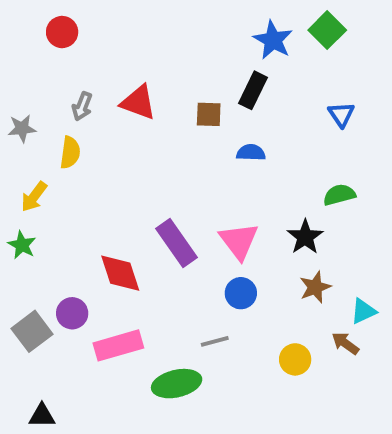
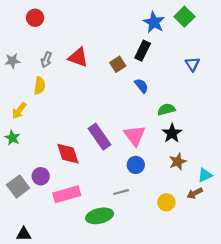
brown square: (209, 114) -> (118, 64), turned -35
gray star: (22, 128) -> (12, 61), moved
blue semicircle: (251, 153) -> (141, 86), turned 49
green semicircle: (339, 195) -> (166, 109), moved
brown arrow: (345, 343) -> (195, 193), turned -63

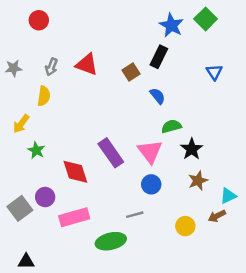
green semicircle: (166, 109) -> (171, 126), moved
green star: (12, 138) -> (36, 150), moved

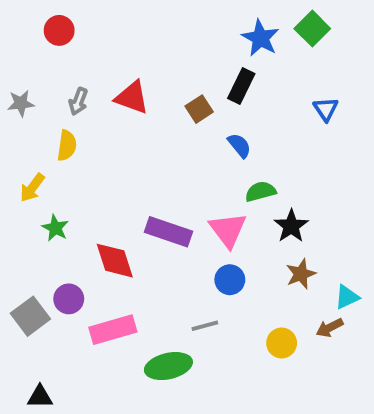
purple rectangle: (111, 153) -> (168, 232), turned -36

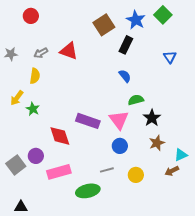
gray arrow: (78, 101) -> (41, 53), turned 40
brown square: (199, 109) -> (104, 25), moved, size x1.5
green star: (55, 228) -> (33, 109), moved
yellow circle: (282, 343) -> (136, 175), moved

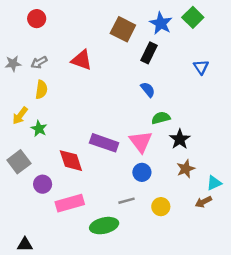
brown square: (104, 25) -> (123, 29), turned -30
gray arrow: (41, 53) -> (39, 62), moved
gray square: (16, 165) -> (19, 162), moved

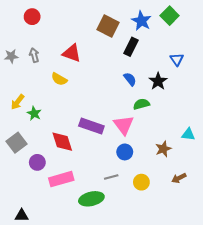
gray arrow: (39, 62) -> (34, 55), turned 104
yellow semicircle: (41, 90) -> (59, 79), moved, turned 112
black star: (180, 139) -> (158, 81), moved
cyan triangle: (214, 183) -> (188, 134), moved, turned 32

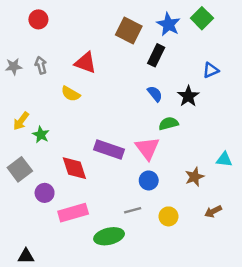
blue triangle: (177, 59) -> (211, 70), turned 40

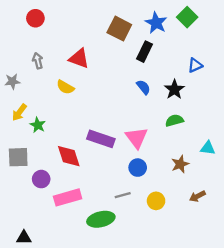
gray star: (14, 66) -> (12, 81), moved
green semicircle: (168, 123) -> (174, 120), moved
gray square: (20, 169) -> (18, 157), turned 35

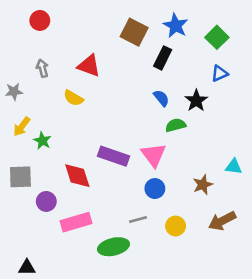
green square: (187, 17) -> (217, 37), moved
green semicircle: (174, 120) -> (176, 125), moved
brown arrow: (197, 196) -> (222, 221), size x1.5

